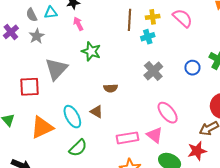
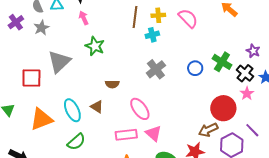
pink ellipse: (168, 113) -> (140, 109), moved

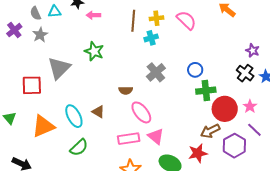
pink arrow: (84, 18) -> (93, 15), moved, turned -64
green cross: (222, 62) -> (206, 91), moved, turned -36
brown semicircle: (112, 84) -> (126, 90), moved
pink star: (247, 93) -> (250, 106), moved

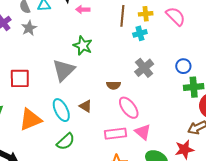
gray triangle: (59, 68) -> (64, 70), moved

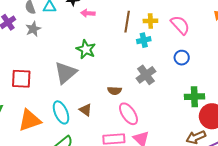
blue circle: (183, 66) -> (182, 58), moved

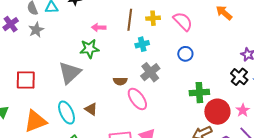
pink arrow: (88, 13) -> (99, 27), moved
cyan cross: (144, 40) -> (142, 44), moved
green star: (86, 49) -> (89, 49), turned -30
brown semicircle: (115, 91) -> (120, 81), moved
pink ellipse: (128, 114) -> (137, 99), moved

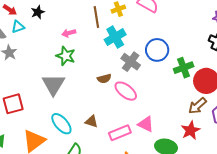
cyan cross: (142, 44) -> (115, 37), size x1.5
green star: (89, 49) -> (66, 56), turned -30
blue circle: (185, 54) -> (157, 50), moved, size x1.5
brown triangle: (91, 109) -> (91, 121), moved

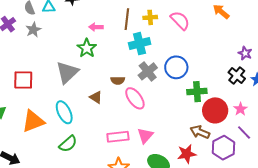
brown arrow: (197, 106) -> (200, 132), turned 48
brown triangle: (91, 121) -> (96, 97), moved
pink triangle: (146, 124) -> (145, 136), turned 30

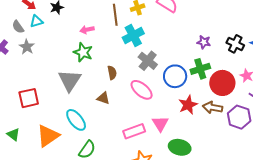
purple star: (245, 53) -> (204, 42), moved
blue circle: (176, 67) -> (175, 76), moved
brown semicircle: (118, 80) -> (112, 73), moved, turned -88
red star: (187, 154) -> (188, 105), moved

